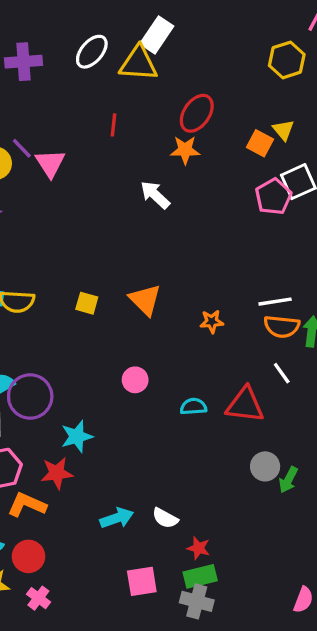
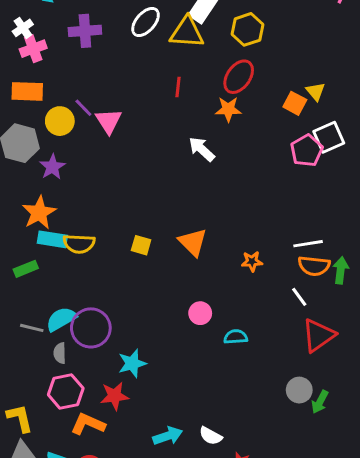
yellow hexagon: (287, 60) -> (248, 29), moved
red line: (113, 125) -> (178, 87), moved
white line: (282, 373) -> (299, 297), moved
pink circle: (135, 380) -> (200, 313), moved
red triangle: (245, 405) -> (318, 335), moved, turned -42

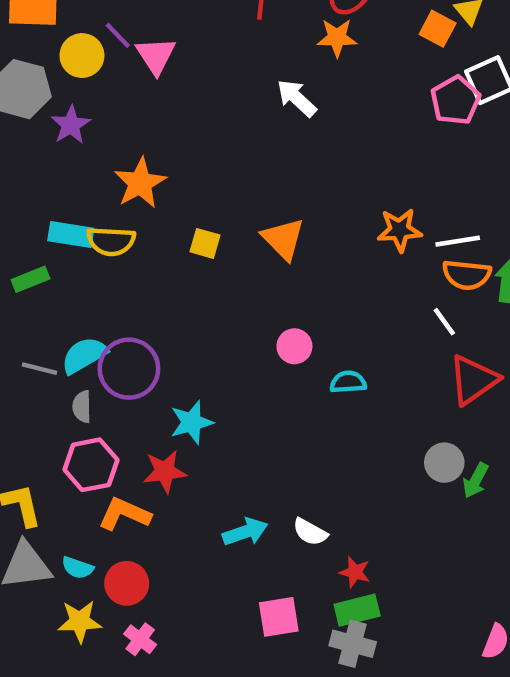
orange star: (39, 213) -> (140, 183), moved
orange star: (252, 261) -> (400, 230), moved, size x1.4

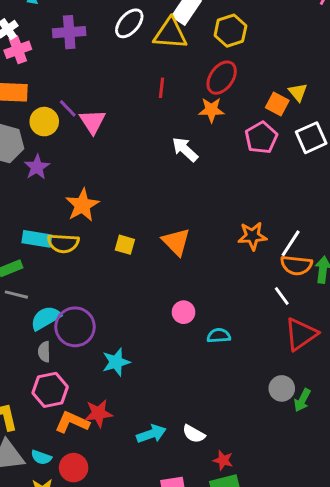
pink pentagon: (455, 100) -> (261, 138), moved
white line: (458, 241) -> (291, 243), turned -48
gray line: (39, 369) -> (16, 295), moved
red star: (165, 472) -> (98, 413), moved

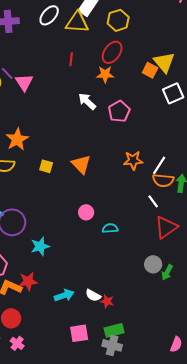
yellow triangle: (298, 92) -> (164, 62), size x1.6
pink pentagon: (261, 138) -> (119, 111), moved
red star: (223, 460) -> (107, 301), moved

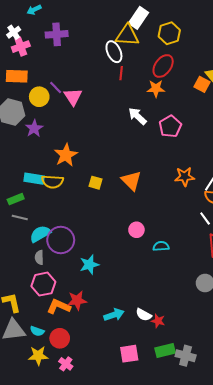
white ellipse: (49, 15) -> (114, 52), moved, turned -65
gray cross: (112, 345) -> (186, 356), moved

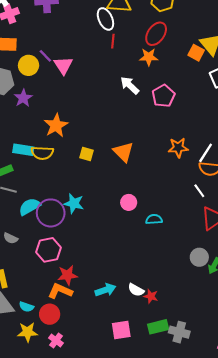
gray semicircle: (39, 257) -> (11, 238), moved, turned -64
cyan star: (89, 265) -> (74, 203), moved, turned 30
pink hexagon: (43, 284) -> (49, 250), moved
orange L-shape: (59, 307) -> (60, 291), moved

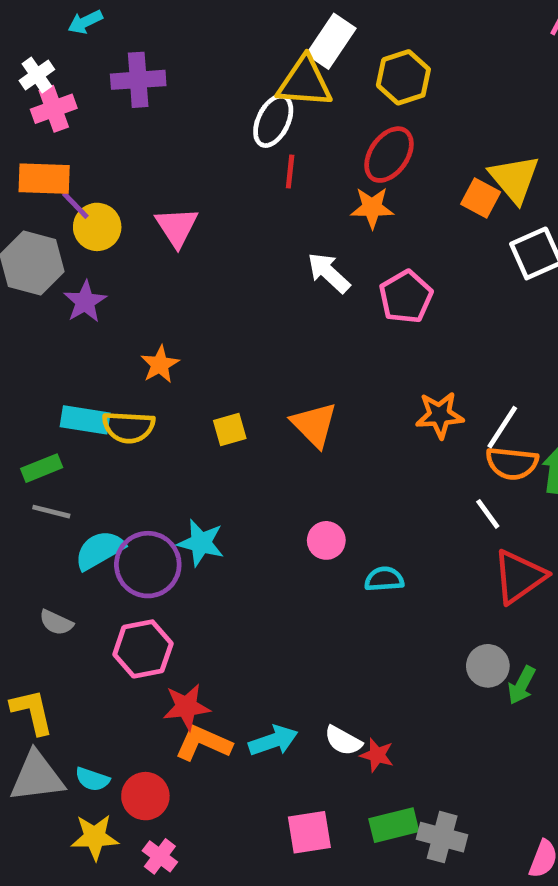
white ellipse: (105, 19) -> (273, 121), turned 50
purple line: (45, 56) -> (75, 205), moved
orange star: (56, 125) -> (160, 364), size x0.7
yellow square: (86, 154) -> (230, 430), turned -32
orange L-shape: (60, 291) -> (203, 743), moved

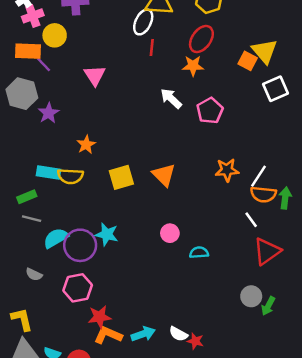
yellow circle: (97, 227) -> (55, 35), moved
yellow square: (230, 430) -> (121, 177), size x1.5

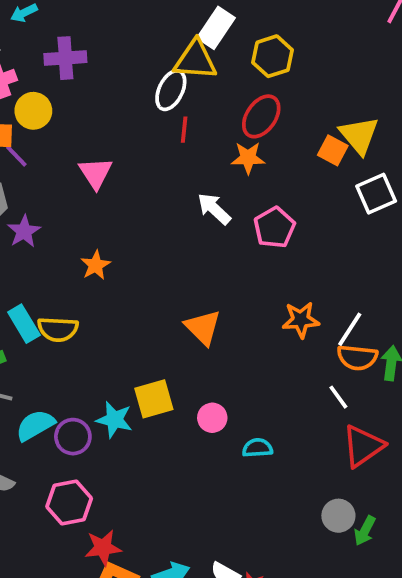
orange star: (86, 145) -> (96, 265), moved
cyan rectangle: (49, 172) -> (24, 324), turned 50
yellow square: (121, 177) -> (154, 399), moved
purple circle: (80, 245) -> (73, 437), size x0.7

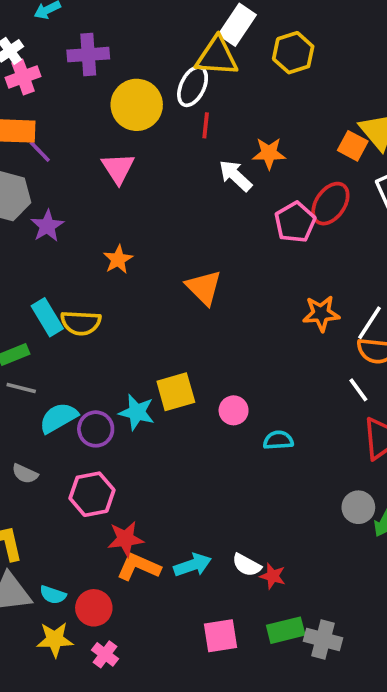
yellow circle: (33, 111) -> (137, 105), moved, size x1.4
red ellipse: (261, 116) -> (330, 204), moved
white arrow: (214, 209) -> (235, 176), moved
orange triangle: (203, 327) -> (204, 287), moved

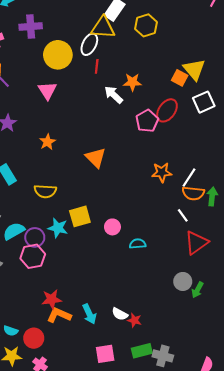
yellow semicircle: (81, 323) -> (45, 191), moved
pink hexagon: (92, 494) -> (33, 256), moved
cyan arrow: (193, 565) -> (89, 314), turned 84

